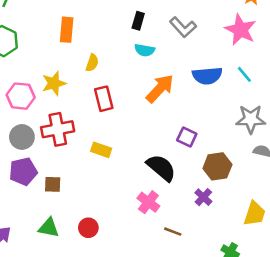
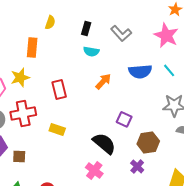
orange rectangle: (67, 30) -> (32, 47), moved
yellow semicircle: (92, 63) -> (50, 22), moved
orange arrow: (160, 88) -> (103, 81), size x0.7

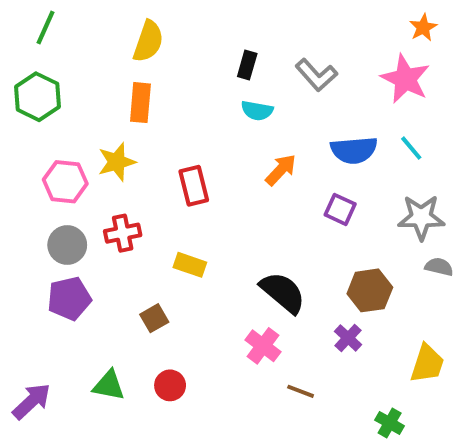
yellow semicircle: (50, 22) -> (148, 41), moved, size x1.5
red cross: (23, 113) -> (123, 233), size x0.7
purple square: (124, 119) -> (340, 209), moved
brown square: (19, 156) -> (154, 318), moved, turned -32

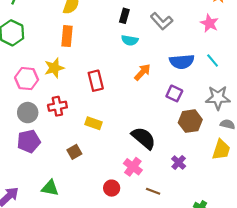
pink star: (405, 79) -> (209, 23), size x0.7
brown hexagon: (370, 290) -> (190, 121), moved
yellow trapezoid: (427, 364) -> (221, 150), moved
red circle: (170, 385) -> (112, 188), moved

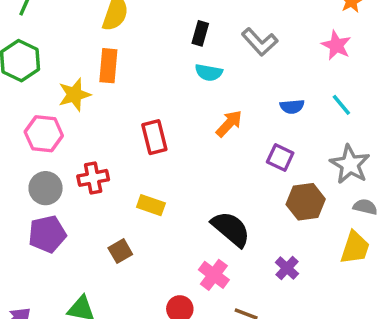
blue semicircle: (182, 62) -> (292, 107), size x0.6
yellow star: (54, 68) -> (74, 95), moved
gray star: (218, 98) -> (350, 164), turned 30

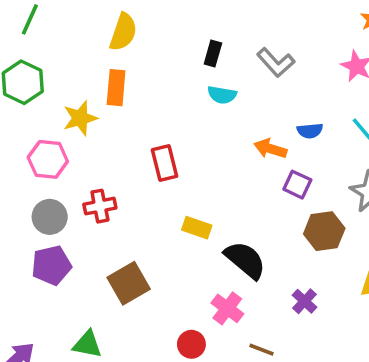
orange arrow: (229, 124) -> (270, 149), moved, turned -116
yellow rectangle: (151, 205) -> (197, 228), moved
brown square: (120, 251) -> (129, 283), size x1.6

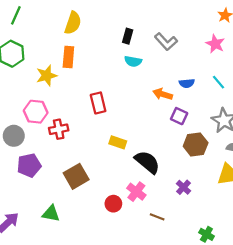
pink hexagon: (48, 159) -> (36, 112), moved
gray circle: (50, 217) -> (14, 136), moved
red circle: (191, 344) -> (113, 204), moved

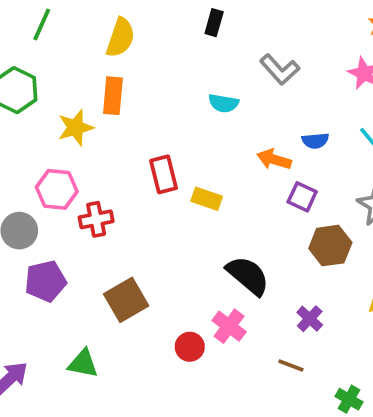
green line: (16, 15) -> (42, 25), moved
black rectangle: (128, 36) -> (214, 23), moved
yellow rectangle: (118, 142) -> (207, 199), moved
brown line: (157, 217) -> (291, 365), moved

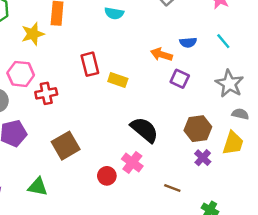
cyan semicircle: (223, 103) -> (114, 13), moved
brown hexagon: (330, 246) -> (198, 129), moved
purple cross: (310, 319) -> (203, 158), moved

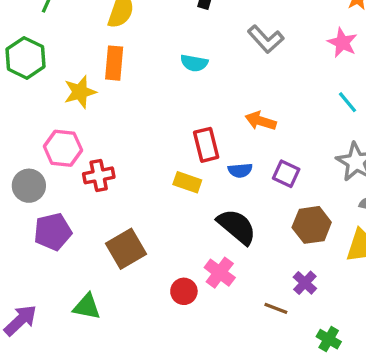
blue semicircle: (188, 42) -> (240, 170), moved
red rectangle: (90, 64) -> (206, 145), moved
purple square: (180, 79) -> (286, 174), moved
yellow rectangle: (118, 80) -> (187, 182), moved
purple cross: (203, 158) -> (305, 283), moved

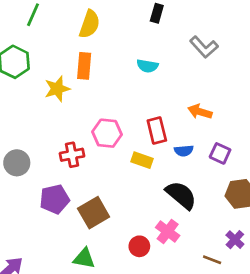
pink hexagon: (63, 148) -> (107, 133), moved
purple pentagon: (53, 232) -> (54, 199), moved
green triangle: (87, 307) -> (84, 258), moved

